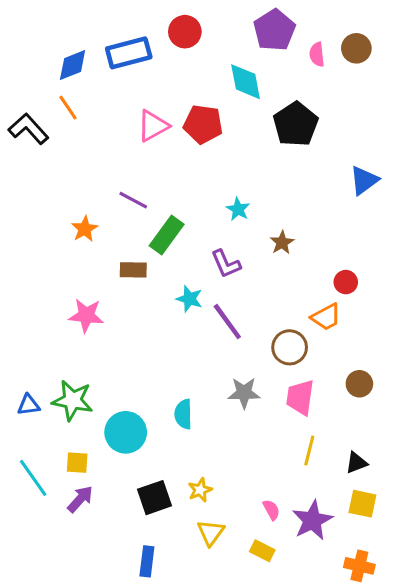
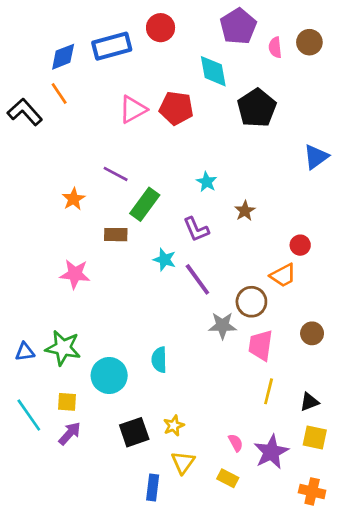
gray star: (244, 393) -> (222, 325), moved
blue rectangle: (147, 561) -> (153, 488), moved

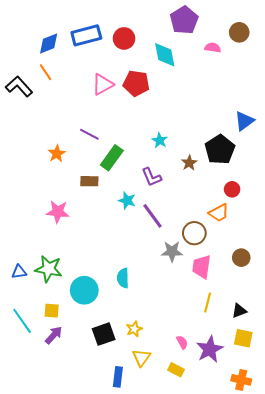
red circle: (161, 28) -> (124, 38), moved
pink semicircle: (275, 47) -> (213, 48), moved, turned 105
black pentagon: (257, 108) -> (220, 150), moved

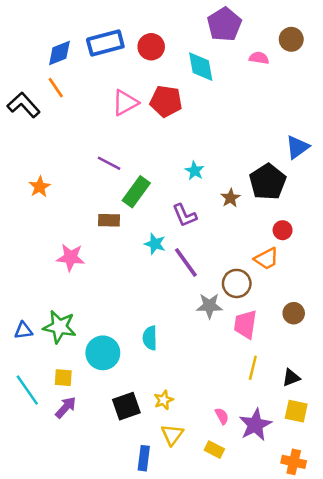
orange star: (57, 154) -> (40, 187), moved

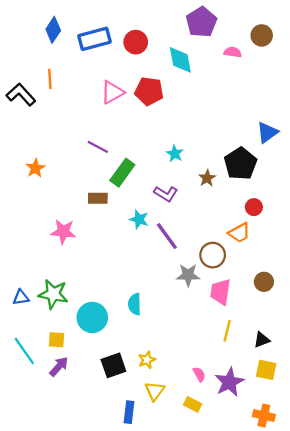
blue diamond: (59, 53) -> (53, 30), moved, turned -35
orange line: (56, 88) -> (50, 79), turned 30
purple L-shape: (185, 215) -> (166, 194), turned -35

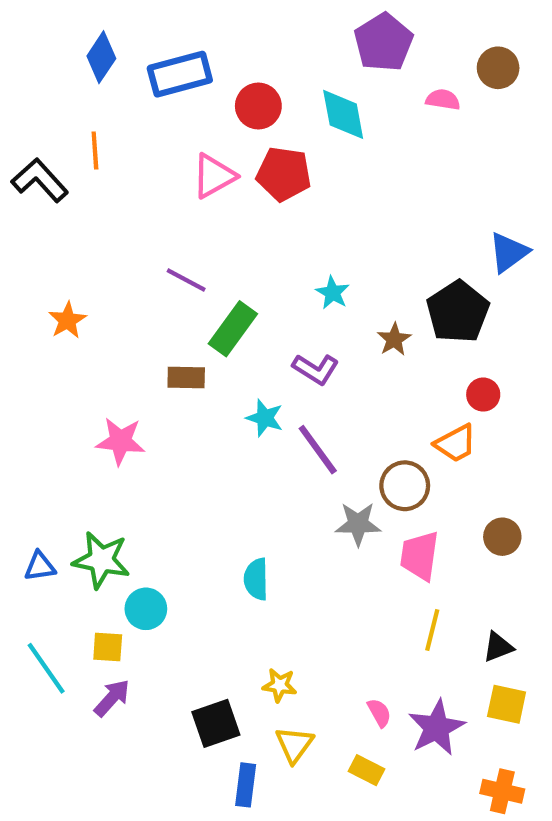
red circle: (136, 42) -> (258, 106), moved
cyan circle: (92, 317) -> (146, 609), moved, size x0.7
yellow star: (147, 360) -> (280, 685), turned 30
black square: (113, 365) -> (216, 723), moved

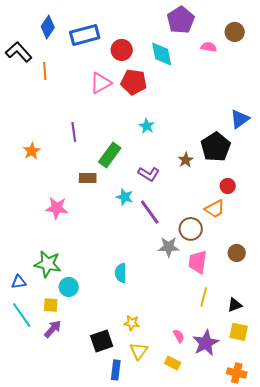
black L-shape: (40, 180) -> (19, 52), moved
purple line: (186, 280) -> (74, 132), moved, turned 54
cyan star: (333, 293) -> (147, 126), moved
blue triangle: (40, 566) -> (19, 282), moved

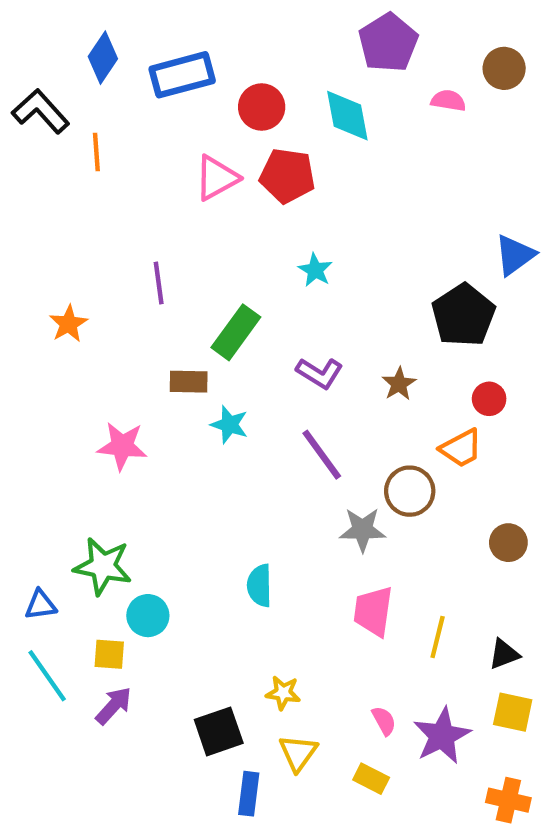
brown star: (186, 160) -> (399, 384), moved
cyan star: (125, 197) -> (229, 425), moved
pink trapezoid: (198, 262) -> (373, 611), moved

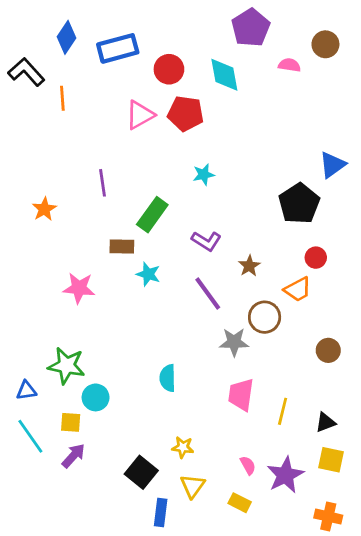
cyan star: (315, 270) -> (204, 174), turned 30
brown star: (399, 384) -> (249, 266), moved
black square: (219, 731) -> (141, 472), turned -32

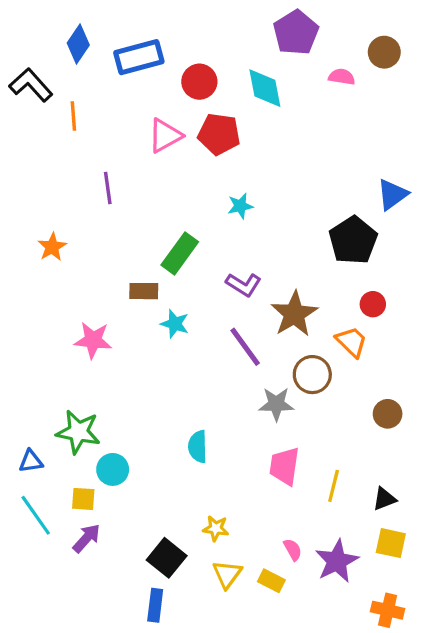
purple line: (102, 183) -> (108, 188), moved
brown star: (249, 266) -> (294, 314), size x1.8
orange trapezoid: (298, 289) -> (352, 342), turned -108
yellow rectangle: (240, 503) -> (271, 581), moved
blue rectangle: (161, 512) -> (155, 605), moved

